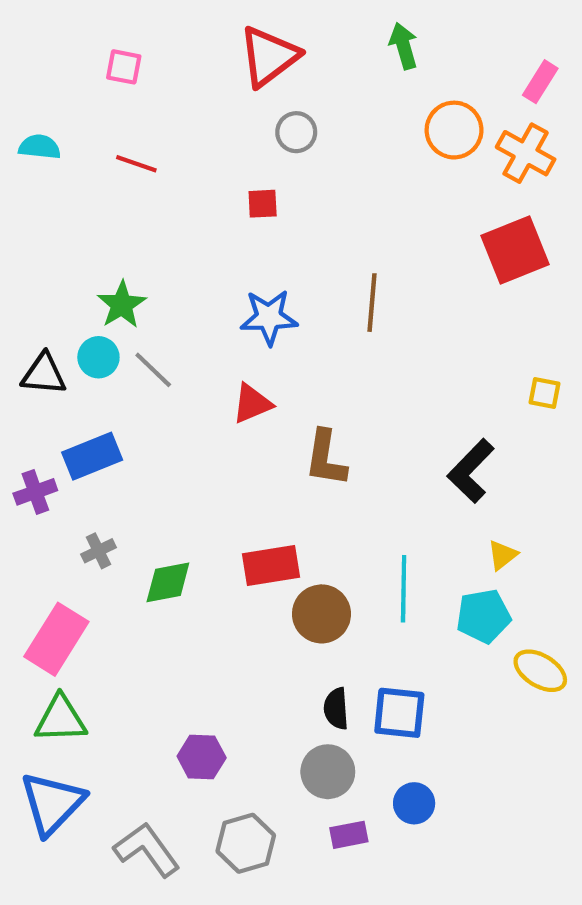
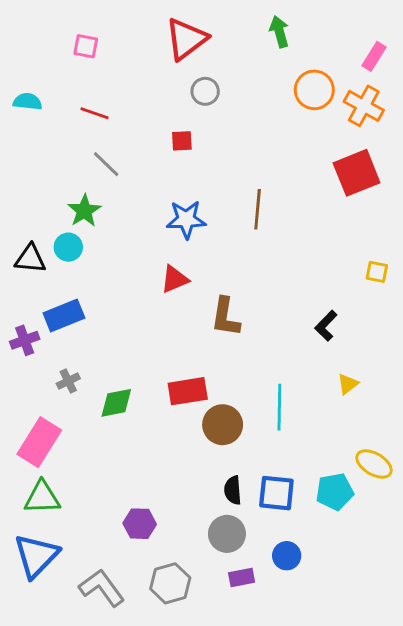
gray line: (153, 370) -> (106, 164), moved
black L-shape: (471, 471) -> (326, 326), size x0.7
cyan pentagon: (483, 616) -> (335, 492), moved

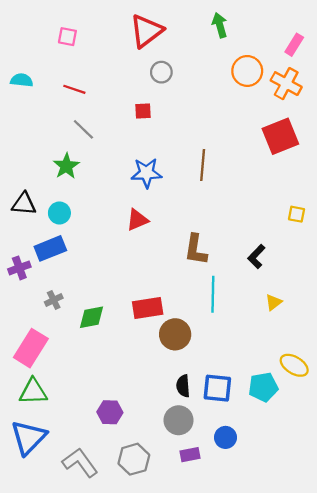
cyan circle: (68, 247) -> (59, 213), moved
brown L-shape: (226, 317) -> (196, 250), moved
cyan line: (279, 407) -> (213, 294), moved

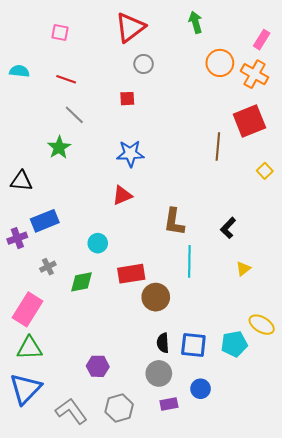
brown line: (203, 165) -> (218, 146), moved
cyan circle: (59, 213) -> (98, 243), moved
yellow square: (296, 214) -> (265, 171), moved, turned 35

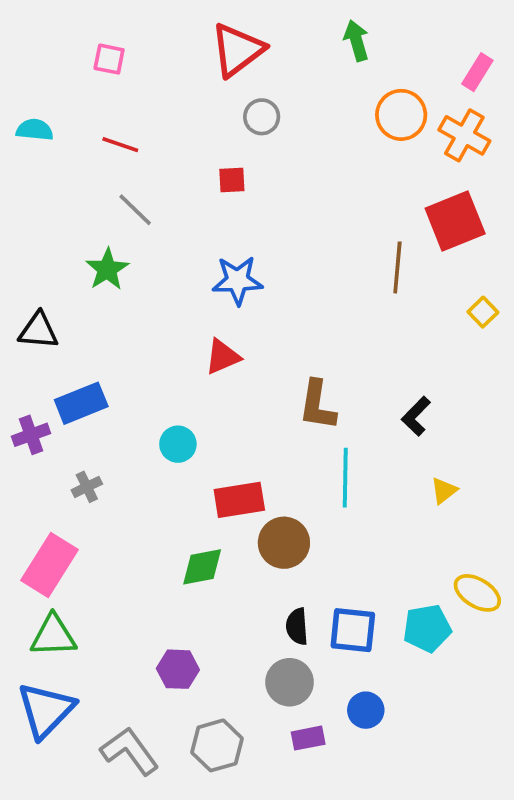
green diamond: (81, 282) -> (202, 567), moved

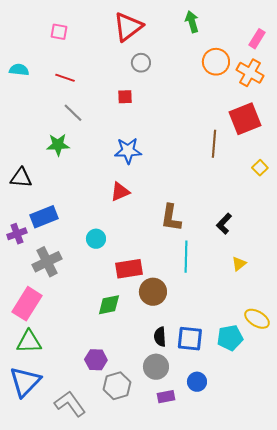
green star: (107, 269) -> (58, 145), turned 30
gray cross: (87, 487) -> (47, 262), size x1.8
gray hexagon: (217, 745) -> (117, 386), moved

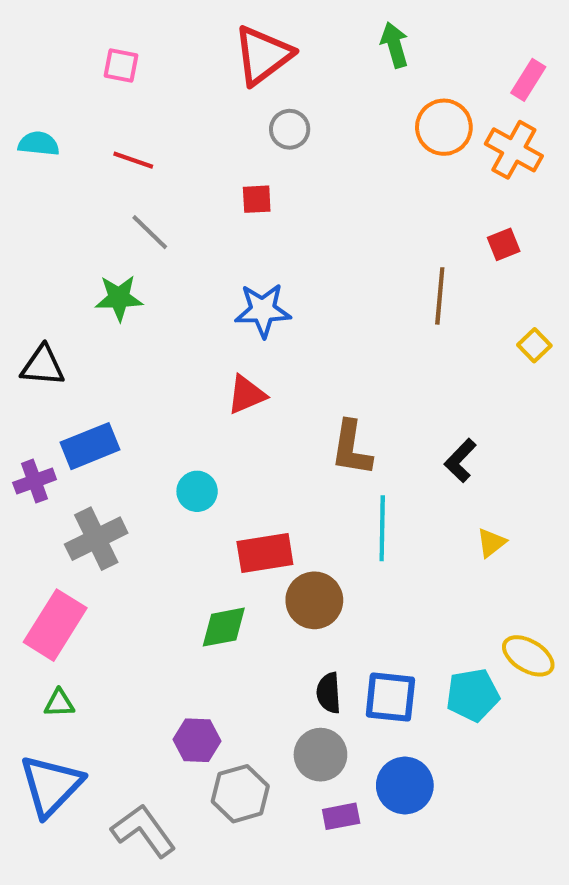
red square: (245, 119) -> (504, 244), size x0.5
green triangle: (29, 342) -> (59, 703), size x0.6
blue circle: (197, 382) -> (405, 785), size x1.4

